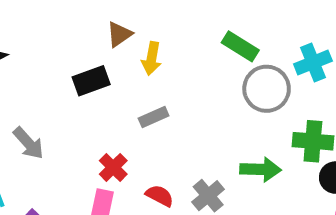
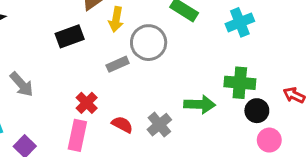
gray circle: (267, 89) -> (149, 43), moved

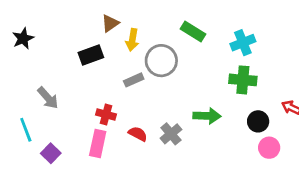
green cross: (240, 83) -> (243, 80), moved
red cross: (87, 103) -> (106, 115), turned -30

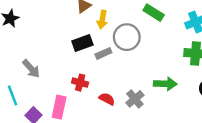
black rectangle: (91, 55) -> (82, 43), moved
pink rectangle: (98, 144) -> (59, 107), moved

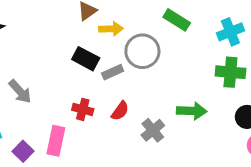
yellow arrow: (102, 20) -> (111, 29), turned -102
black rectangle: (82, 43) -> (86, 59), turned 48
red semicircle: (107, 99) -> (120, 111), moved, turned 98

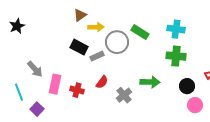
green rectangle: (177, 20) -> (140, 32), moved
cyan cross: (230, 32) -> (176, 29), turned 30
red cross: (83, 109) -> (77, 90), moved
pink rectangle: (56, 141) -> (55, 84), moved

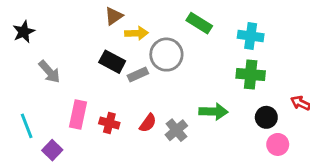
green rectangle: (140, 32) -> (199, 23), moved
gray arrow: (35, 69) -> (49, 72), moved
red semicircle: (102, 82) -> (148, 123), moved

